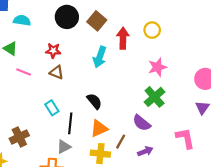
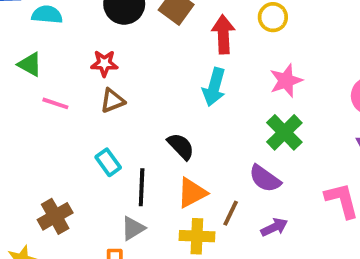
cyan arrow: (100, 57) -> (214, 87), moved
brown triangle: (57, 72) -> (112, 101), turned -40

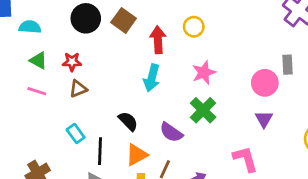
green triangle: (30, 64) -> (38, 60), moved
purple semicircle: (265, 179) -> (171, 132), moved

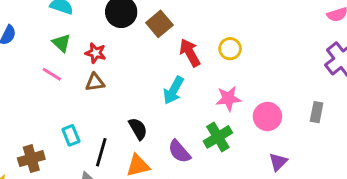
red arrow: (158, 40) -> (190, 53), turned -40
pink circle: (265, 83) -> (267, 116), moved
cyan rectangle: (76, 133) -> (71, 135), moved

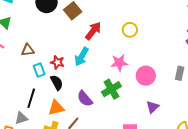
yellow circle: (230, 49) -> (130, 30), moved
red star: (96, 53) -> (57, 62), moved
red arrow: (190, 53) -> (93, 31), turned 66
cyan rectangle: (71, 135) -> (39, 70), moved

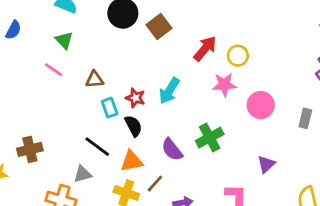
red arrow: (93, 31) -> (205, 49), moved
pink star: (119, 63) -> (224, 85), moved
pink circle: (146, 76) -> (261, 105), moved
black line: (31, 98) -> (97, 147), turned -72

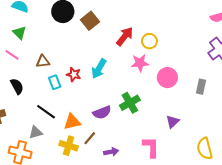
black semicircle: (133, 126) -> (17, 86), moved
purple semicircle: (172, 150) -> (102, 112), turned -72

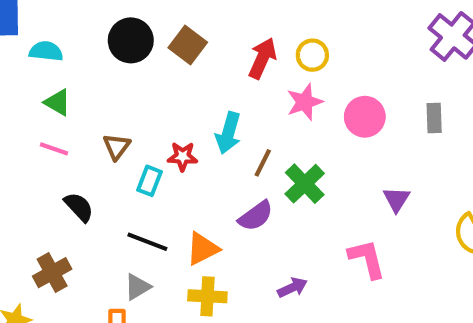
brown triangle: (43, 61) -> (117, 147), turned -32
cyan rectangle: (55, 82) -> (149, 181), turned 56
brown line: (90, 138) -> (263, 163), moved

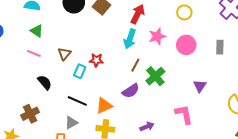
yellow circle: (312, 55) -> (184, 12), moved
cyan arrow: (228, 133) -> (130, 39), moved

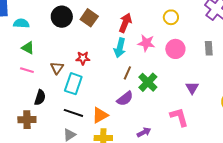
pink star: (157, 36) -> (146, 43), turned 30
red star: (96, 60) -> (83, 58), moved
cyan rectangle: (80, 71) -> (73, 84), size x1.5
black semicircle: (45, 82) -> (40, 98), turned 63
brown cross: (30, 114) -> (27, 120), moved, turned 30

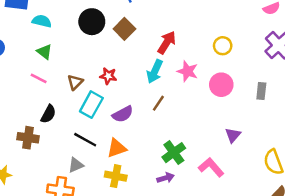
green cross: (148, 82) -> (174, 153), moved
purple semicircle: (125, 99) -> (123, 114), moved
pink L-shape: (179, 117) -> (211, 167), turned -35

